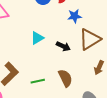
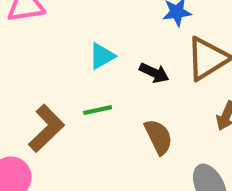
green line: (38, 81) -> (98, 110), moved

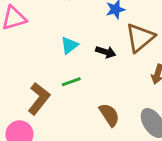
brown semicircle: (158, 137) -> (109, 115), moved

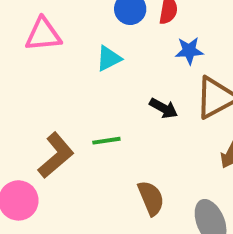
cyan triangle: (69, 45) -> (109, 58), moved

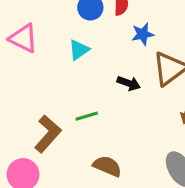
pink triangle: (43, 35) -> (23, 38), turned 40
brown semicircle: (151, 198) -> (107, 166), moved, turned -36

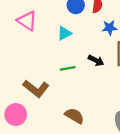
green line: (87, 116) -> (68, 68), moved
brown L-shape: (48, 134) -> (36, 89), turned 80

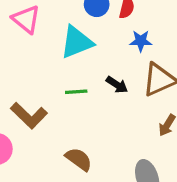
cyan triangle: (64, 33) -> (77, 42), size x1.6

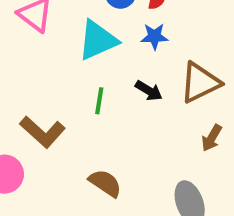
blue star: (141, 41) -> (154, 36), moved
green line: (76, 92) -> (99, 101), turned -75

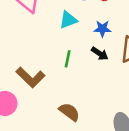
blue star: (154, 36) -> (102, 29), moved
cyan triangle: (98, 40) -> (68, 20), size x0.7

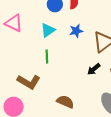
black arrow: (100, 54) -> (94, 69), moved, turned 120
green line: (68, 59) -> (47, 57), moved

